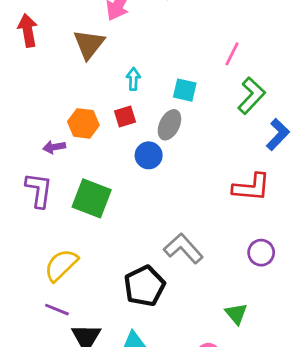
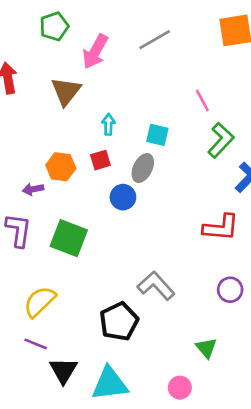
pink line: (232, 54) -> (202, 101), turned -55

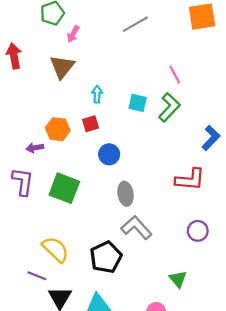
pink arrow: (95, 52) -> (73, 34), moved, size x0.6
green L-shape: (221, 140) -> (169, 107), moved
gray ellipse: (143, 168) -> (126, 194), moved, turned -35
yellow semicircle: (40, 302) -> (56, 249), moved, turned 88

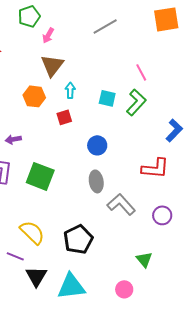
brown triangle: (62, 67) -> (52, 65), moved
orange hexagon: (58, 129) -> (34, 96), moved
blue circle: (109, 154) -> (97, 145), moved
gray L-shape: (136, 228) -> (121, 204), moved

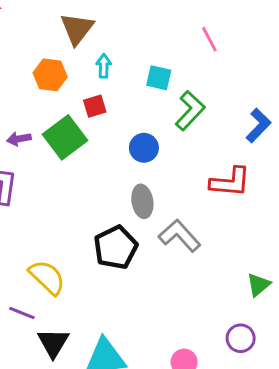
green L-shape: (136, 102) -> (190, 111), moved
green square: (40, 176) -> (65, 137), moved, turned 32
purple circle: (162, 215) -> (241, 338), moved
black pentagon: (78, 239) -> (116, 247), moved
green triangle: (144, 259) -> (258, 285), moved, turned 30

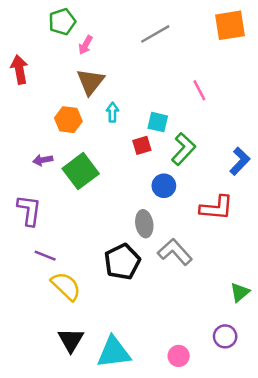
red square: (95, 106) -> (142, 145), moved
purple arrow: (19, 139) -> (43, 160), moved
blue circle: (144, 148) -> (164, 186), moved
purple line: (22, 313) -> (45, 256), moved

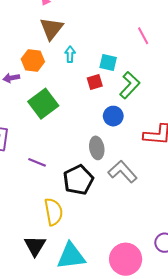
purple arrow: (43, 160) -> (11, 78), moved
purple line: (45, 256) -> (37, 162), moved
yellow semicircle: (66, 286) -> (54, 212), moved, turned 36
pink circle: (179, 356) -> (126, 259), size x1.8

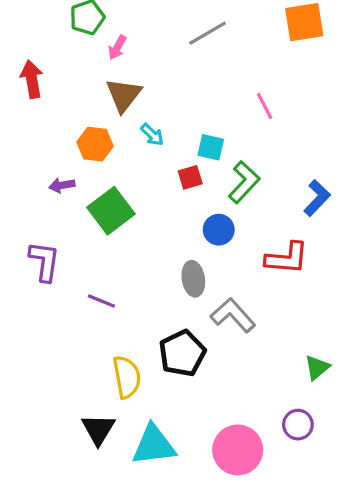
cyan arrow: (70, 54) -> (152, 135), turned 133
purple arrow: (11, 78) -> (62, 185), moved
black pentagon: (78, 180) -> (182, 353), moved

